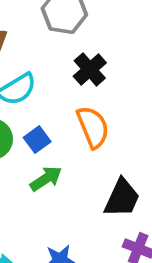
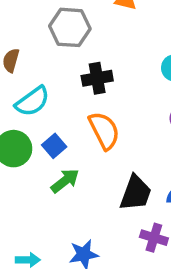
black cross: (90, 69) -> (97, 78), turned 36

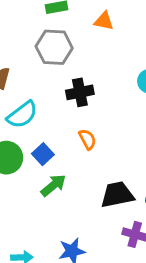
orange semicircle: (104, 131) -> (87, 139), size x0.6
black trapezoid: (136, 193) -> (117, 195), turned -120

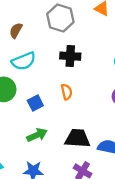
blue square: (43, 154) -> (35, 103), moved
green arrow: (53, 185) -> (37, 135), moved

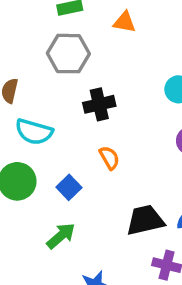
cyan semicircle: (24, 61) -> (34, 132), turned 55
green arrow: (37, 135) -> (61, 236), moved

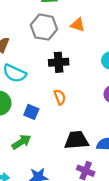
orange triangle: (124, 22) -> (78, 25), moved
blue square: (69, 187) -> (31, 112), turned -32

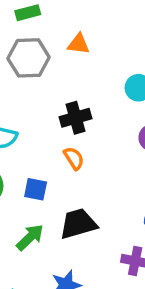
black cross: (59, 62) -> (76, 118), moved
black trapezoid: (76, 140) -> (78, 224), moved

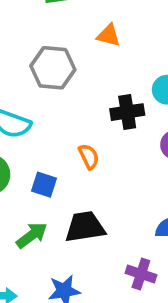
gray hexagon: (29, 58) -> (53, 68), moved
black cross: (76, 118) -> (127, 112), moved

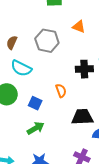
black trapezoid: (85, 227) -> (82, 117), moved
green arrow: (32, 235) -> (36, 128), moved

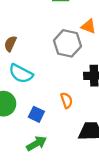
gray hexagon: (47, 41) -> (67, 43), moved

